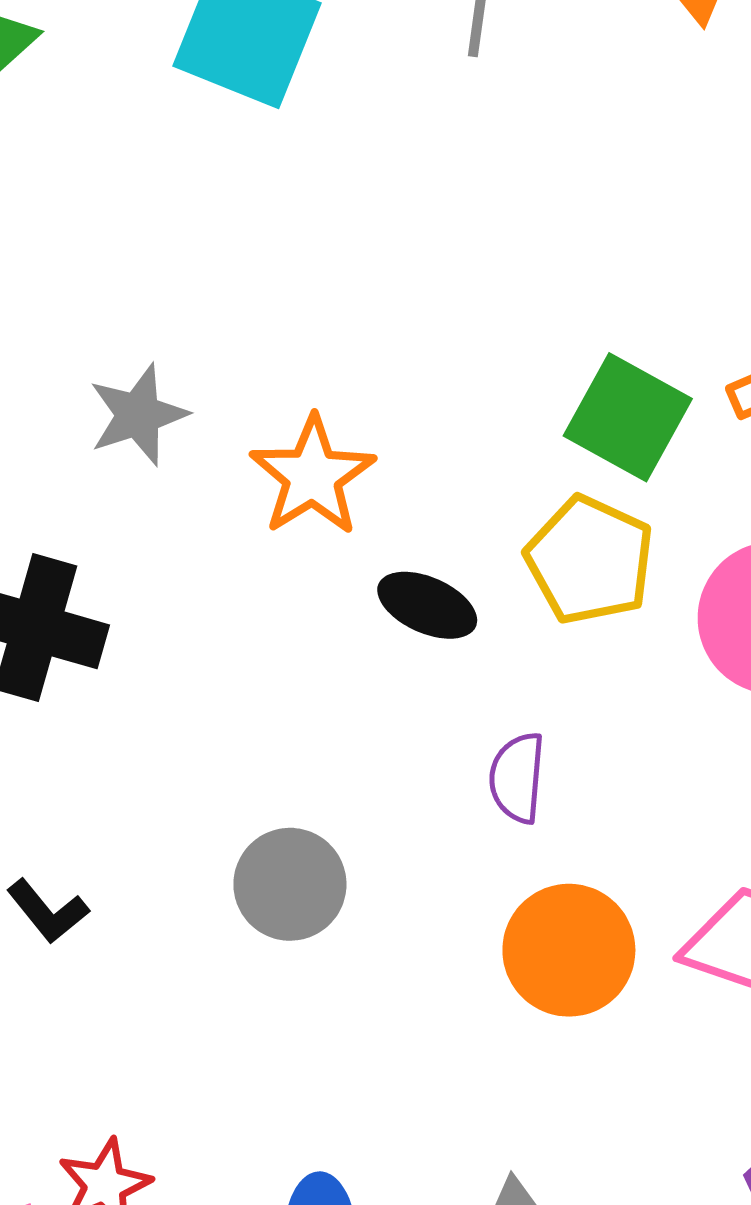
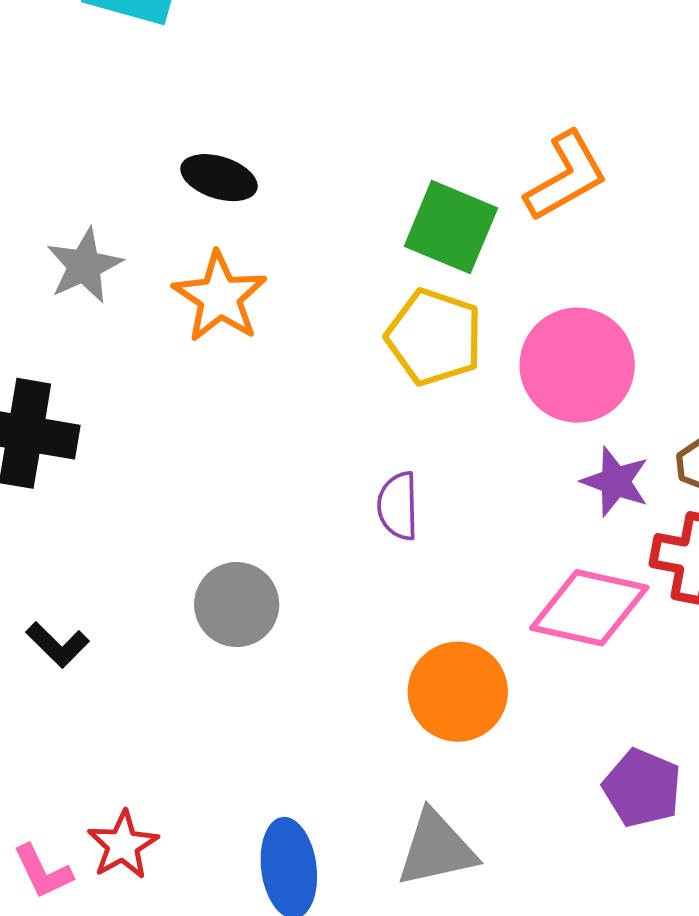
black ellipse: (427, 605) -> (219, 178), moved
orange circle: (569, 950) -> (458, 692), moved

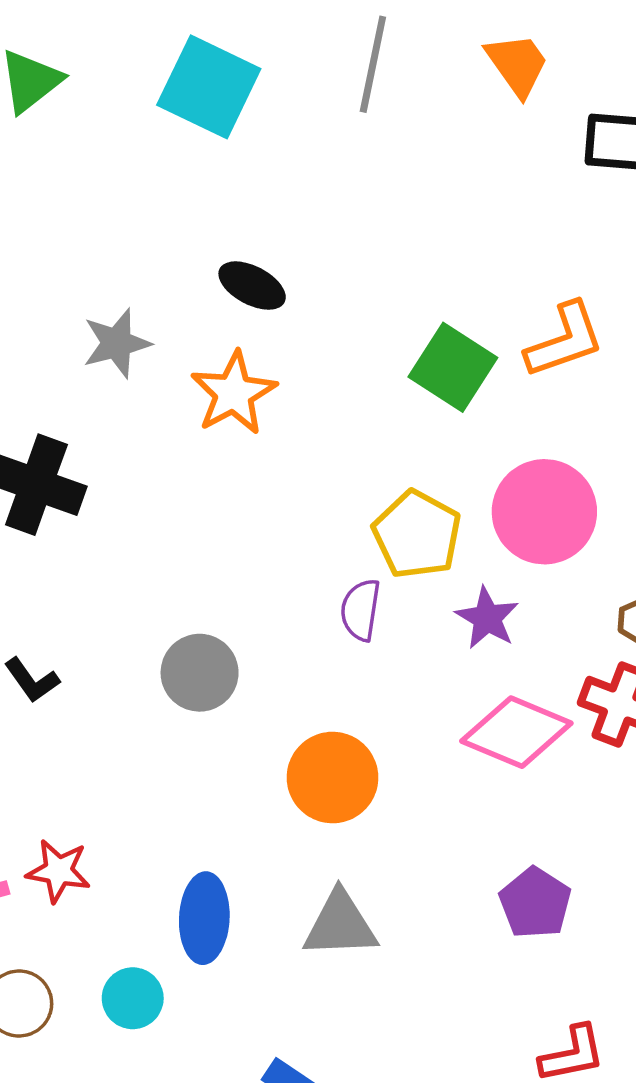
yellow pentagon: (434, 337) -> (417, 534), moved
purple star: (615, 482) -> (487, 618), moved
orange circle: (458, 692) -> (333, 778), moved
red star: (123, 845) -> (58, 871), turned 30

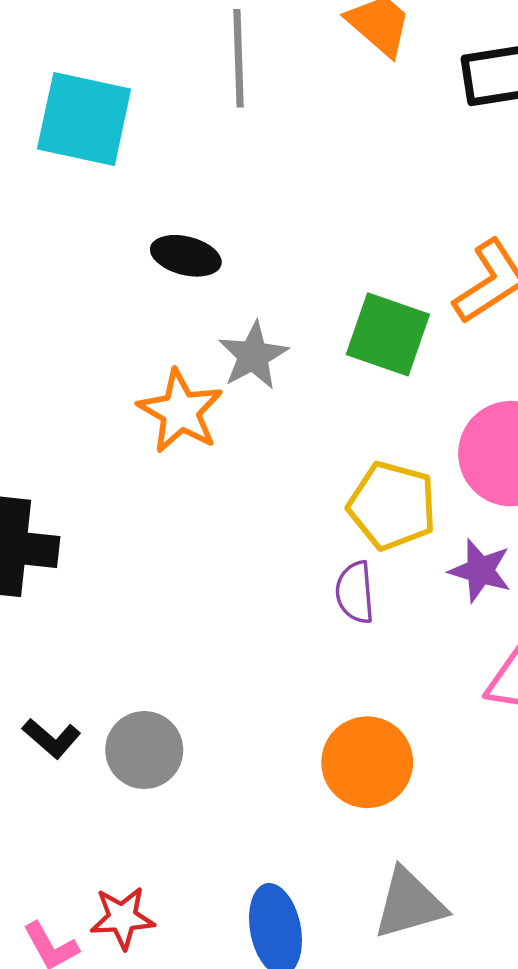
black ellipse: (252, 286) -> (186, 256), moved
gray star: (117, 343) -> (253, 356), moved
gray circle: (200, 673) -> (144, 750), moved

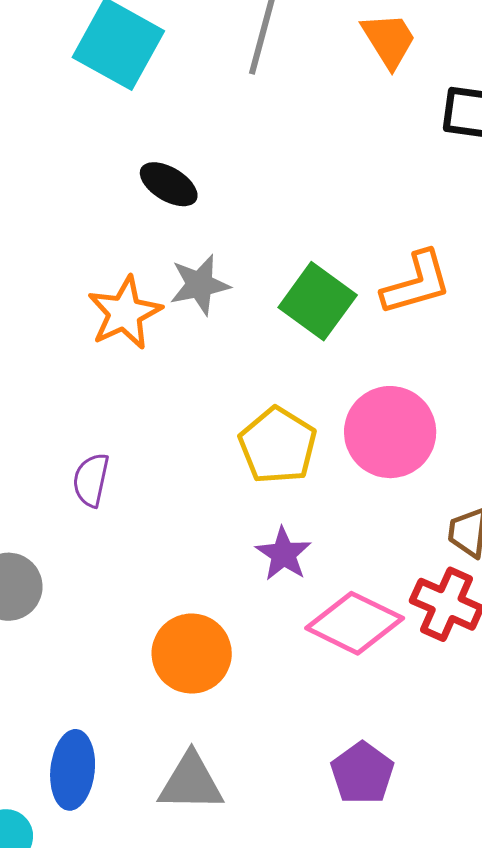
purple star: (480, 571) -> (283, 554), moved
purple semicircle: (355, 592) -> (91, 480), moved

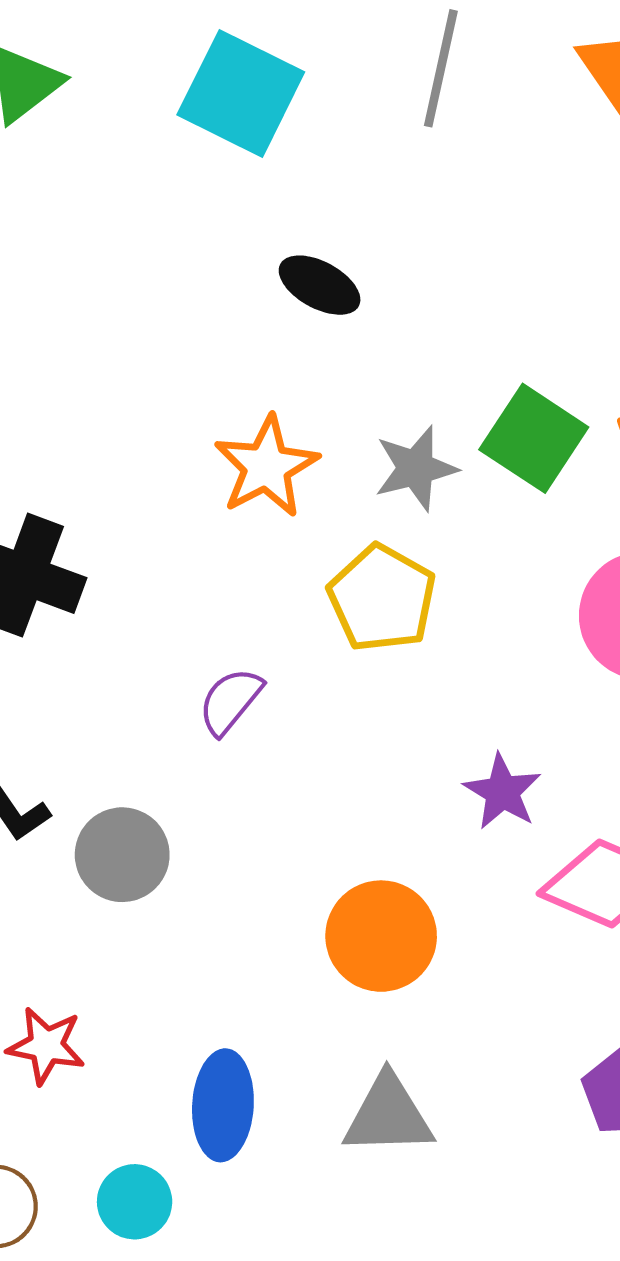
gray star: (200, 285) -> (416, 468), moved
yellow pentagon: (278, 445) -> (382, 598), moved
purple semicircle: (91, 480) -> (230, 701), turned 30

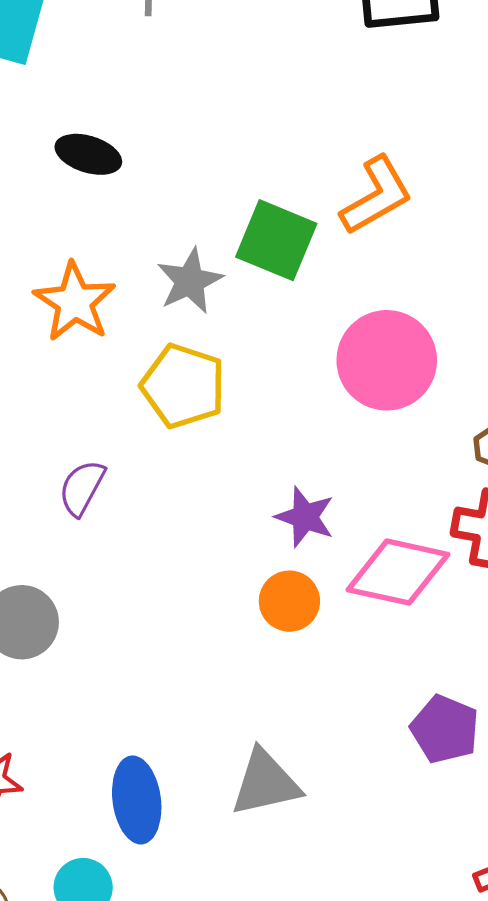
orange circle: (381, 936) -> (289, 601), moved, size x0.7

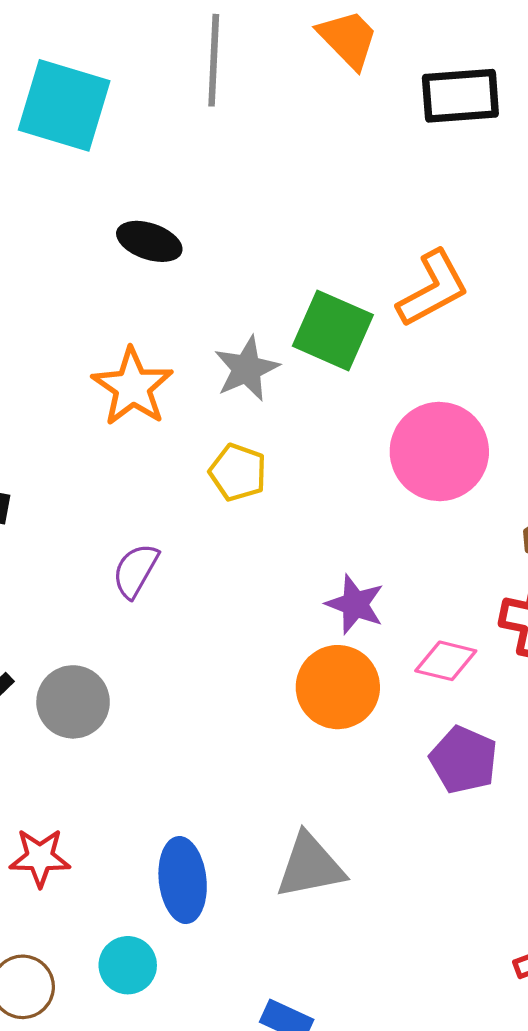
yellow pentagon: (183, 386) -> (238, 472), size x0.7
pink diamond: (398, 572) -> (446, 661), size x0.6
orange circle: (289, 601) -> (338, 687), size x1.4
purple pentagon: (445, 729) -> (464, 760), moved

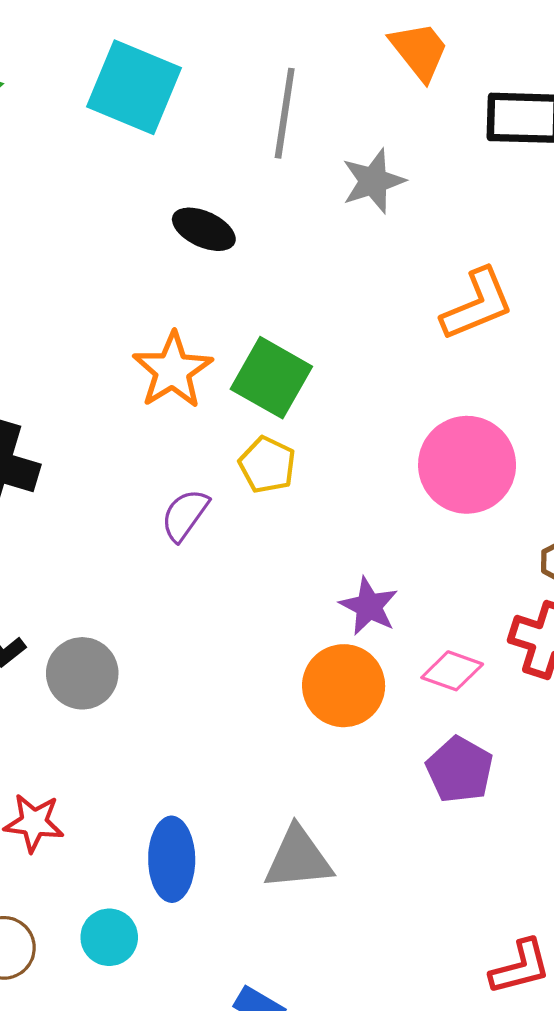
gray line: (214, 60) -> (285, 113), moved
green square: (333, 330) -> (271, 378), moved
gray star: (247, 369) -> (373, 181), moved
purple semicircle: (135, 571) -> (185, 515), moved

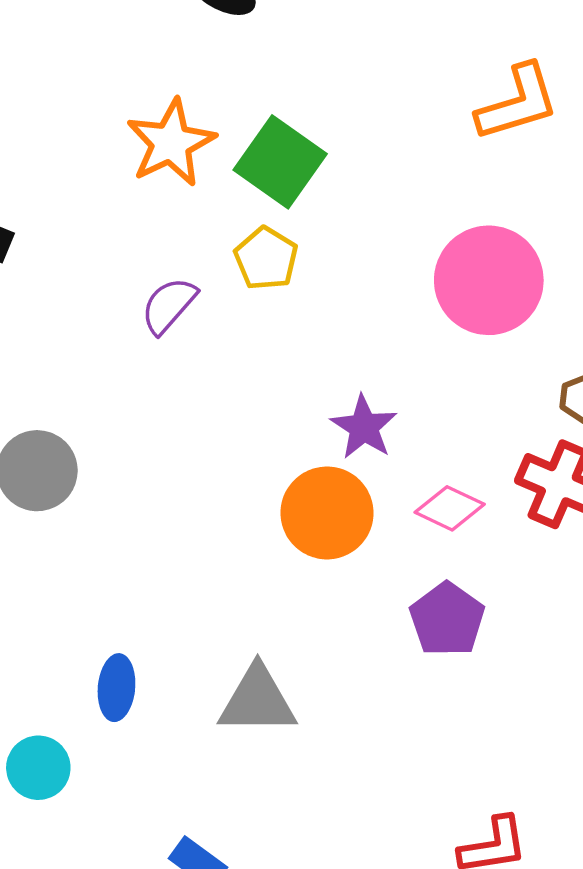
blue ellipse: (172, 859) -> (116, 688), size x0.7

